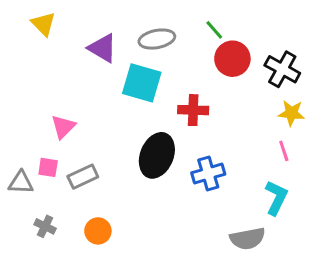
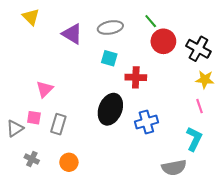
cyan square: (142, 83) -> (109, 58), moved, size x0.6
gray rectangle: (83, 177) -> (58, 124), turned -48
gray triangle: (21, 183) -> (15, 128), turned -36

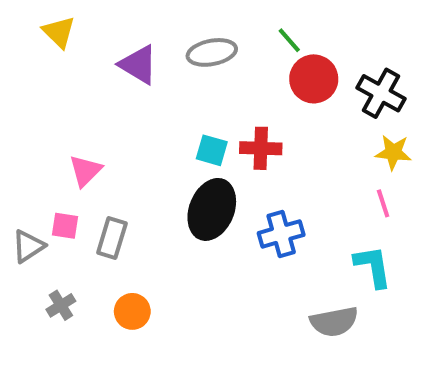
cyan square: (109, 58) -> (212, 150), moved
cyan L-shape: (194, 139) -> (373, 267), turned -35
gray cross: (32, 159) -> (61, 305), turned 32

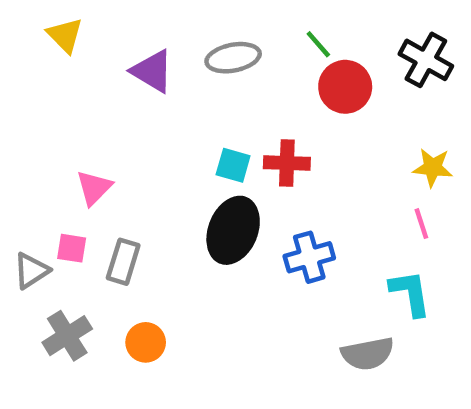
black cross: (381, 93) -> (426, 60), moved
gray cross: (61, 305) -> (67, 336), size x1.5

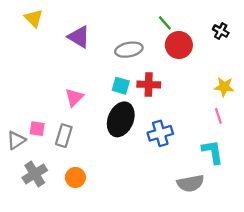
gray ellipse: (233, 58) -> (129, 50), moved
black cross: (426, 60) -> (221, 31), size x0.6
pink triangle: (94, 188) -> (74, 97), moved

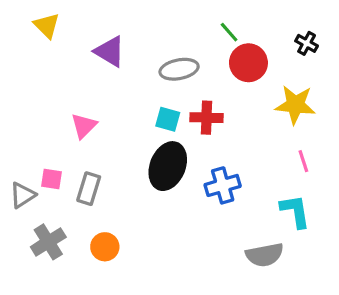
yellow star: (224, 87) -> (295, 105), moved, size x1.4
pink triangle: (74, 97) -> (84, 126), moved

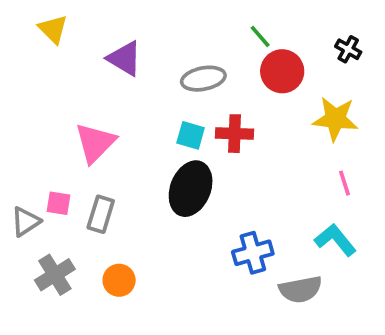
pink triangle: (84, 126) -> (95, 143), size x1.4
blue cross: (223, 185) -> (253, 253), moved
cyan L-shape: (295, 211) -> (335, 240), turned -30

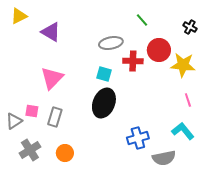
yellow triangle: (53, 29) -> (19, 16), moved, turned 48
purple triangle: (125, 58) -> (51, 32), moved
red circle: (282, 71) -> (159, 50), moved
red cross: (235, 134) -> (133, 61), moved

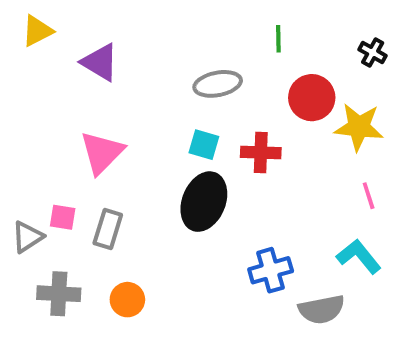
green line: (142, 20) -> (278, 39), turned 40
red cross: (133, 61) -> (261, 153), moved
gray cross: (30, 150) -> (59, 294), turned 35

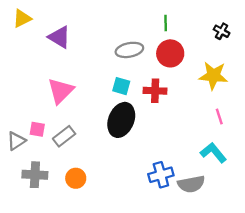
red circle: (312, 98) -> (170, 53), moved
gray rectangle: (108, 229) -> (64, 136), turned 35
blue cross: (271, 270) -> (161, 175), moved

